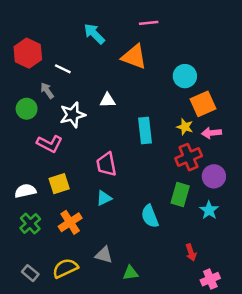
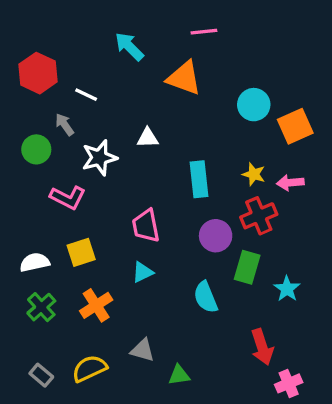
orange square: (203, 104) -> (295, 126), moved
purple circle: (214, 176) -> (216, 236), moved
red arrow: (191, 253) -> (262, 347), size x1.5

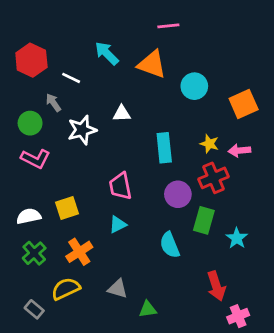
cyan arrow: (129, 46) -> (107, 53), moved
cyan circle: (254, 105) -> (194, 86), moved
pink L-shape: (68, 198) -> (36, 159), moved
yellow semicircle: (89, 369) -> (66, 289), moved

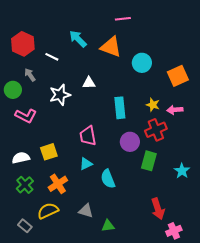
gray arrow: (53, 103) -> (30, 75), moved
green circle: (30, 123) -> (13, 90), moved
cyan star: (237, 238) -> (182, 171), moved
cyan semicircle: (170, 245) -> (108, 179), moved

